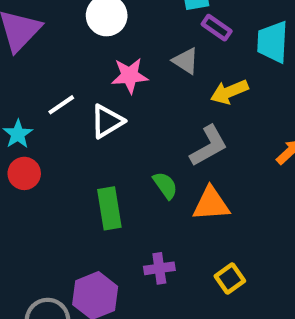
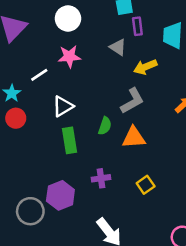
purple rectangle: (217, 28) -> (137, 26), turned 48
pink star: (130, 76) -> (69, 56), moved
white triangle: (107, 121) -> (63, 106), moved
green semicircle: (165, 185) -> (105, 126), turned 54

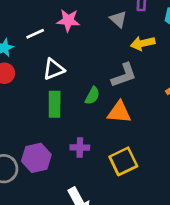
yellow square: (146, 185) -> (123, 161), size x1.5

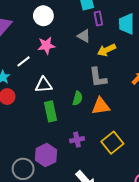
white triangle: (54, 69) -> (44, 85), turned 30
gray L-shape: (124, 75) -> (98, 77), turned 115

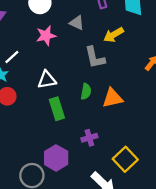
gray triangle: (84, 36) -> (77, 23), moved
white line: (24, 61) -> (12, 57), moved
gray L-shape: (98, 77) -> (95, 57), moved
yellow square: (112, 143) -> (125, 159), moved

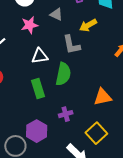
white triangle: (47, 80) -> (40, 56), moved
green semicircle: (86, 92) -> (63, 74), size x1.6
orange triangle: (113, 98) -> (103, 97), moved

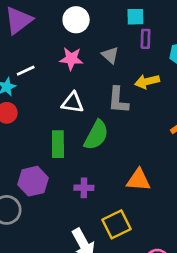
purple hexagon: (37, 131) -> (33, 181), moved

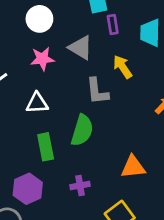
gray triangle: (110, 55) -> (80, 48), size x1.4
yellow arrow: (147, 81) -> (123, 67), turned 80
white triangle: (73, 103) -> (37, 103), moved

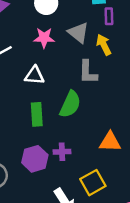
yellow arrow: (123, 67) -> (104, 45), moved
purple hexagon: (28, 189) -> (35, 159), moved

